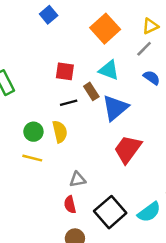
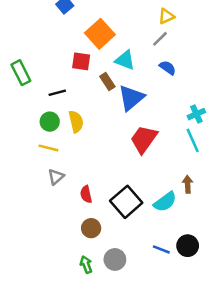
orange square: (105, 29) -> (100, 34), moved
black line: (69, 103) -> (57, 93), moved
gray triangle: (77, 179) -> (56, 177), moved, turned -30

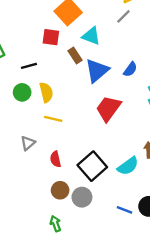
blue semicircle: (168, 68) -> (130, 69), moved, turned 91
yellow line: (48, 148) -> (53, 119), moved
gray circle: (115, 259) -> (82, 197), moved

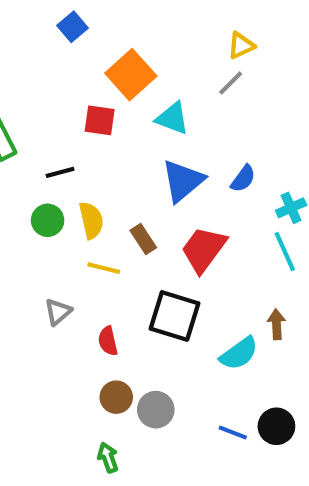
brown rectangle: (75, 56) -> (143, 239), moved
black square: (92, 166) -> (174, 316), moved, turned -32

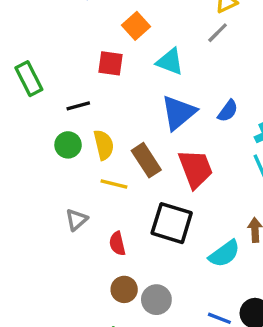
orange square: (131, 75) -> (136, 26), size x0.7
brown rectangle: (143, 239) -> (146, 160), size x1.4
red trapezoid: (204, 249) -> (196, 169), turned 123

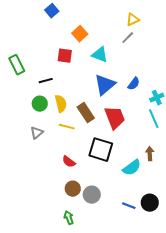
gray triangle: (77, 220) -> (37, 133), moved
red semicircle: (117, 244) -> (69, 162), turned -40

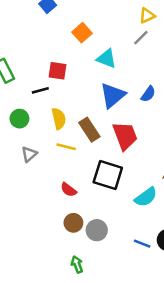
red square: (65, 56) -> (57, 71), moved
green circle: (40, 104) -> (19, 119), moved
green arrow: (69, 218) -> (77, 265), moved

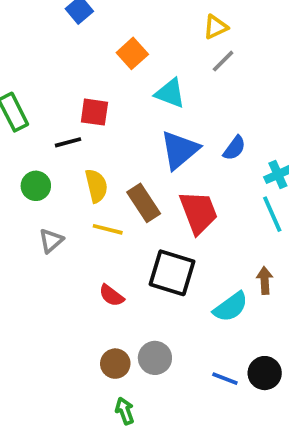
yellow triangle: (147, 16) -> (215, 27), moved
brown circle: (73, 223) -> (115, 364), moved

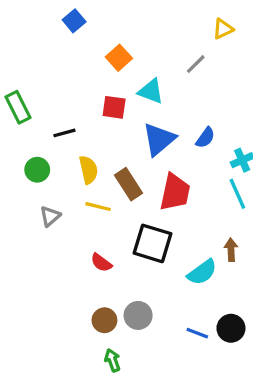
yellow triangle: (215, 27) -> (223, 29), moved
red square: (94, 112) -> (114, 107), moved
red trapezoid: (198, 212) -> (175, 192), turned 33

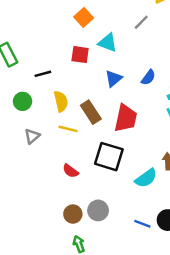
blue triangle: (159, 139) -> (114, 79), size x0.7

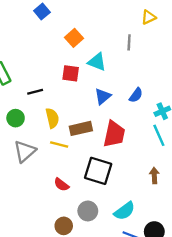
gray line: (141, 22) -> (129, 42), turned -42
brown rectangle: (91, 112) -> (81, 128), turned -70
gray triangle: (32, 136) -> (25, 151), size x1.5
cyan semicircle: (146, 178) -> (124, 211), moved
gray circle: (98, 210) -> (88, 211), moved

